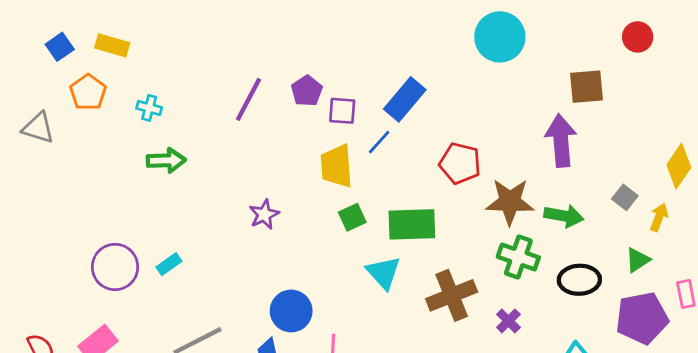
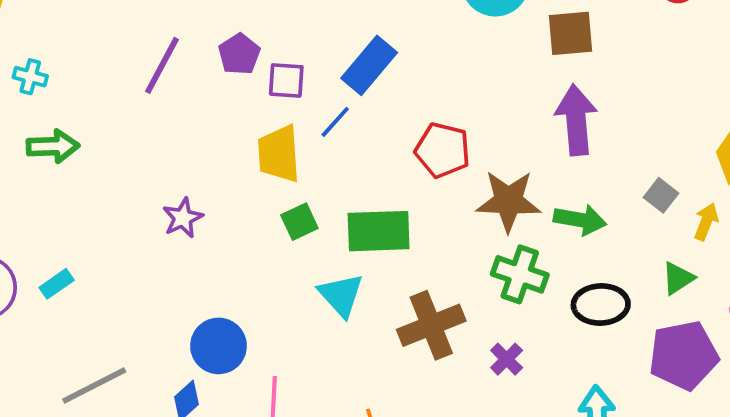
brown square: (586, 87) -> (571, 33), moved

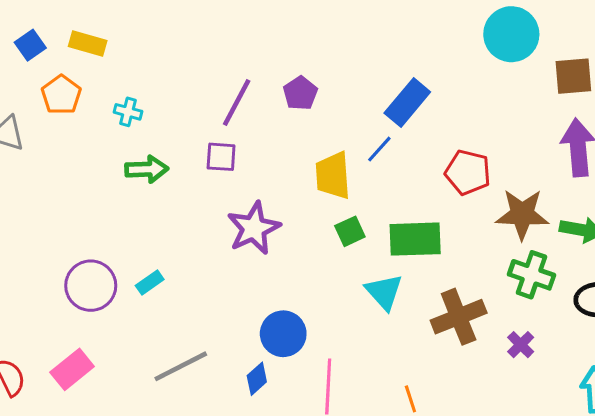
purple square: (286, 80) -> (221, 157), moved
purple star: (183, 218) -> (254, 228), size x1.6

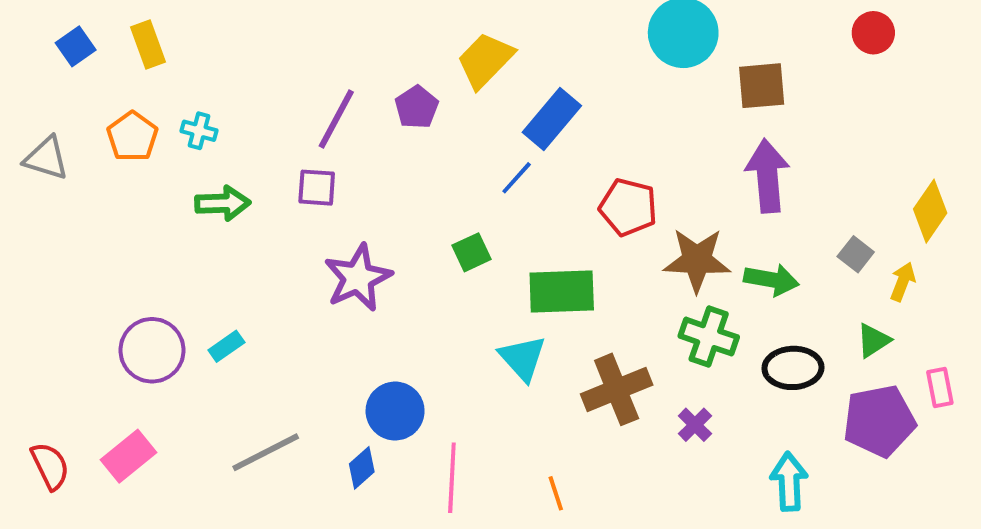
yellow rectangle: (88, 44) -> (148, 44), turned 54
orange pentagon: (61, 95) -> (132, 137), moved
yellow trapezoid: (333, 175) -> (485, 60), moved, turned 48
green square: (350, 231) -> (472, 252), moved

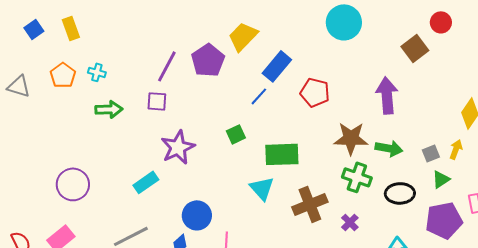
brown square: (762, 86) -> (415, 48), moved, turned -32
purple pentagon: (417, 107) -> (208, 60), size x1.5
red pentagon: (628, 207) -> (315, 92), moved
gray square: (856, 254) -> (431, 153), moved, turned 30
cyan rectangle: (226, 346) -> (146, 182), moved, size x1.4

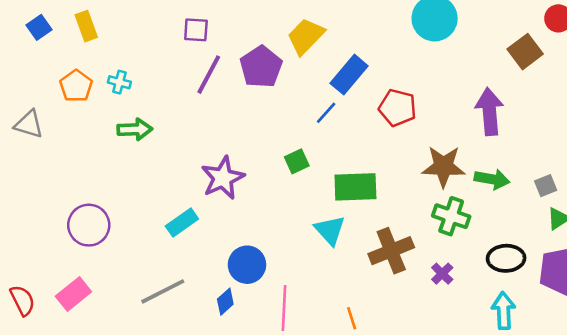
gray triangle: (19, 86) -> (29, 124), moved
purple square: (157, 101) -> (196, 30), moved
black ellipse: (400, 193) -> (506, 258), moved

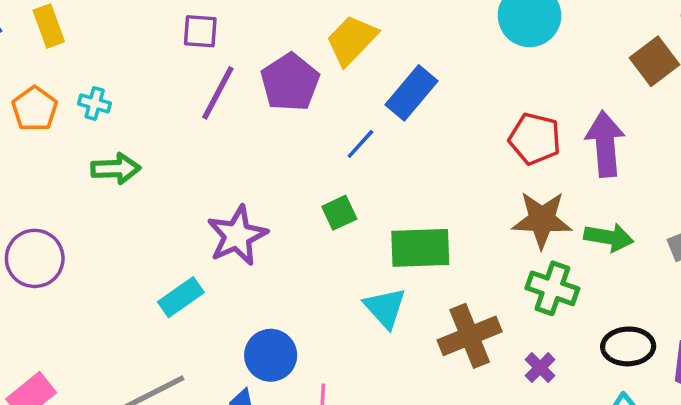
red pentagon: (398, 108) -> (535, 139), moved
blue line: (326, 113) -> (360, 144), moved
purple circle: (89, 225) -> (35, 258), moved

